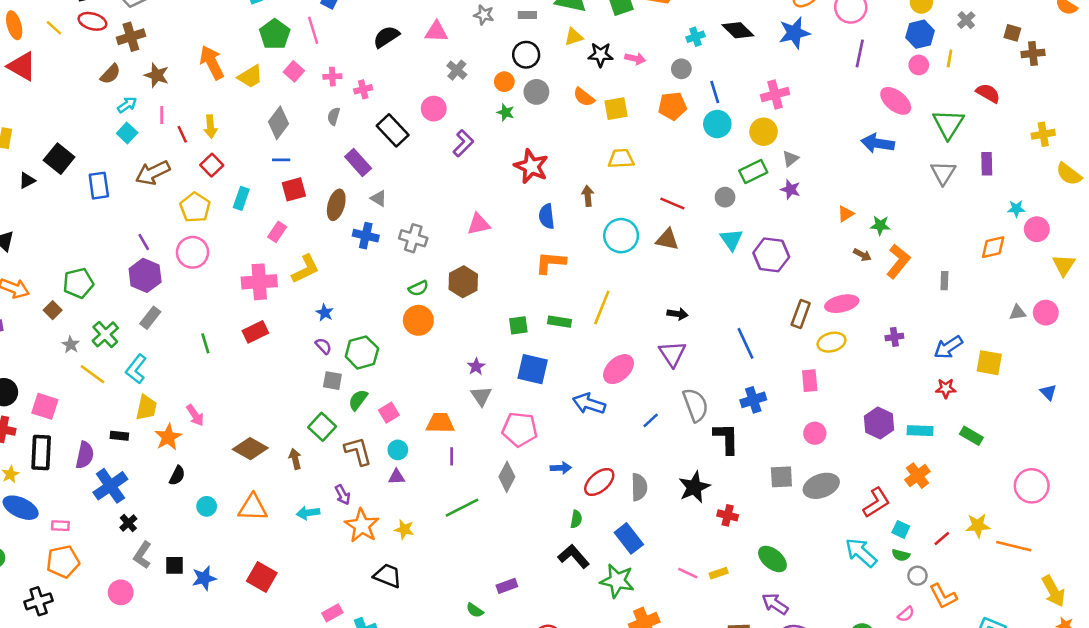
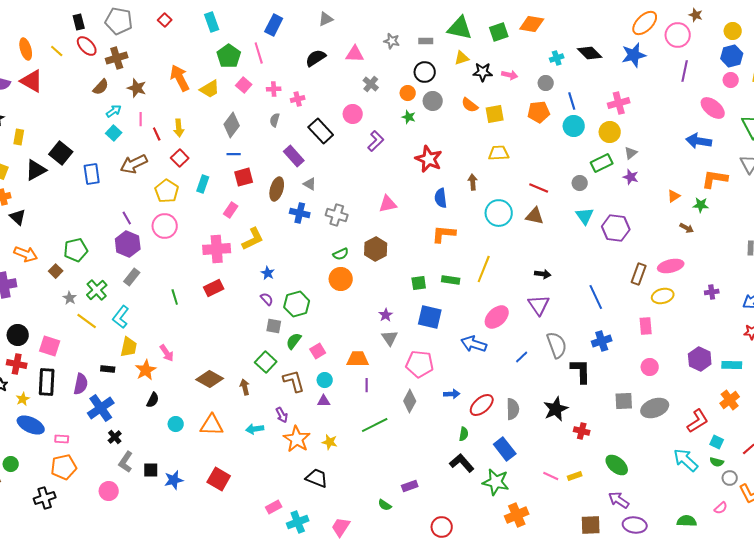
red ellipse: (92, 21) -> (87, 46), turned 30
black triangle: (27, 180) -> (36, 170), size x1.6
orange L-shape: (898, 261) -> (715, 179), moved, turned -120

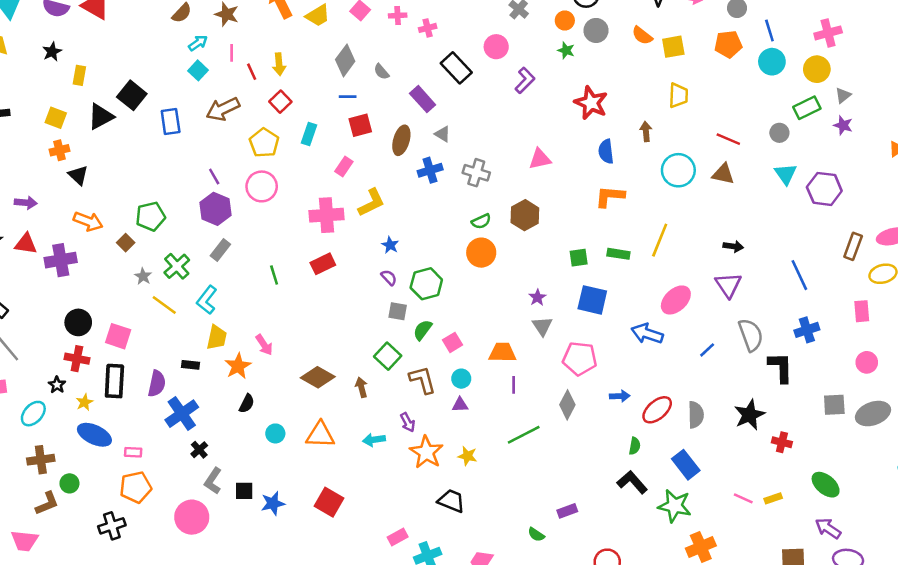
gray semicircle: (275, 120) -> (381, 72), moved, turned -56
yellow trapezoid: (499, 153) -> (678, 95), turned 95
blue cross: (300, 213) -> (430, 170), turned -30
pink circle: (109, 491) -> (192, 517), size x1.4

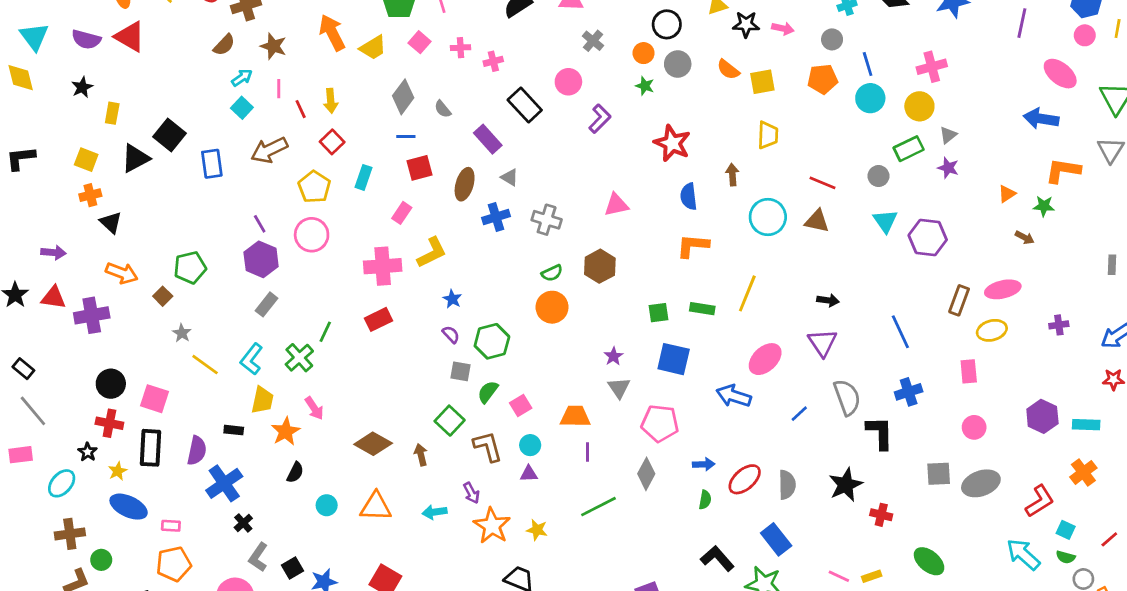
green cross: (177, 266) -> (299, 358), moved
green line: (274, 275) -> (325, 332), turned 42
green semicircle: (635, 446) -> (705, 500), moved
black square: (244, 491) -> (292, 568), turned -30

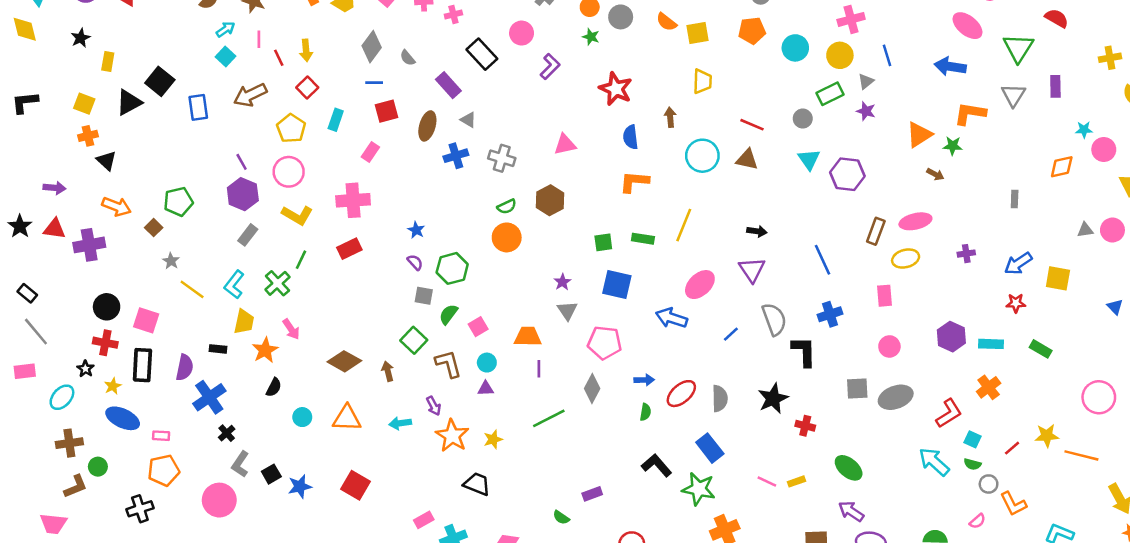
blue line: (868, 64) -> (887, 55), moved
orange triangle: (1007, 194) -> (919, 135), size x1.6
yellow L-shape: (432, 253) -> (297, 215), moved, turned 56
yellow star: (537, 530) -> (493, 439), turned -30

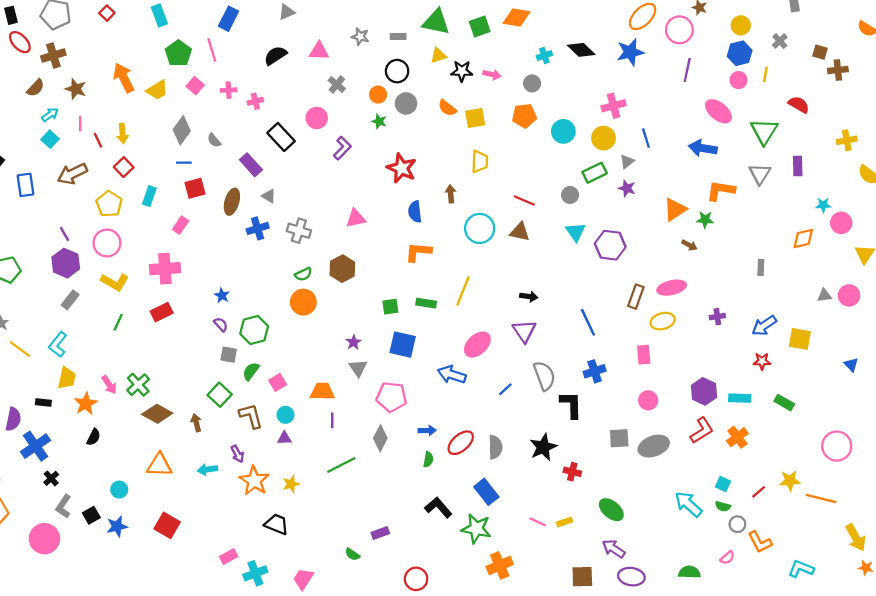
green cross: (277, 283) -> (138, 385), moved
red L-shape: (949, 413) -> (702, 430), moved
cyan circle: (302, 417) -> (119, 490), moved

